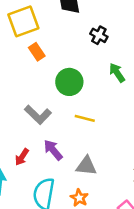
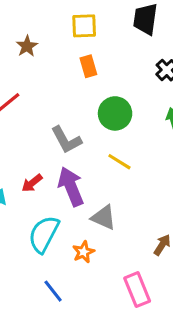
yellow square: (23, 21) -> (84, 26), size x0.7
purple arrow: (53, 150) -> (71, 187), size x1.4

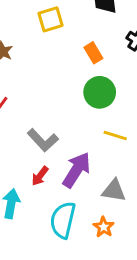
orange rectangle: (88, 66) -> (93, 53), moved
gray L-shape: (66, 140) -> (43, 140), moved
purple arrow: (71, 187) -> (76, 170), turned 69

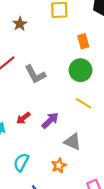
gray L-shape: (43, 140) -> (35, 74), moved
purple arrow: (76, 170) -> (50, 120), size x0.7
cyan semicircle: (63, 220) -> (21, 162), moved, size x0.7

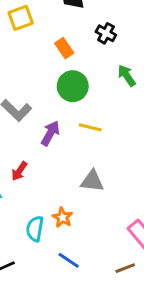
purple arrow: (50, 120) -> (50, 133), moved
orange star: (59, 165) -> (62, 217), moved

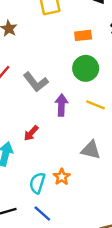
orange rectangle: (64, 48) -> (83, 35), turned -70
purple arrow: (50, 133) -> (61, 105), turned -35
blue line: (69, 260) -> (42, 213), moved

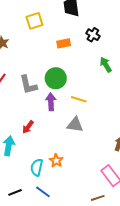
green circle: (86, 68) -> (56, 78), moved
gray L-shape: (36, 82) -> (28, 85), turned 30
gray triangle: (91, 150) -> (75, 125), moved

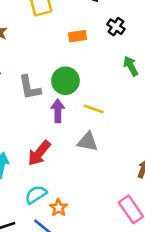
red arrow: (28, 127) -> (39, 153), moved, size x1.5
orange star: (56, 161) -> (59, 208), moved
cyan semicircle: (37, 167) -> (36, 195), turned 42

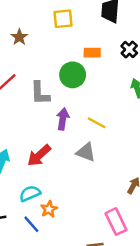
green circle: (65, 81) -> (73, 75), moved

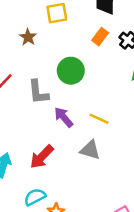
brown star: (19, 37) -> (28, 37), moved
orange rectangle: (92, 53) -> (100, 37), moved, turned -49
purple arrow: (63, 119) -> (64, 117), turned -45

